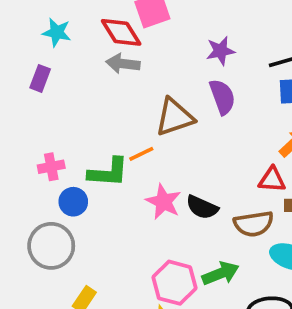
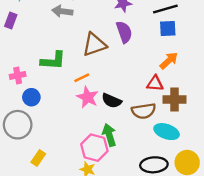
orange line: (141, 154) -> (82, 78), moved
green L-shape: (108, 172) -> (53, 61), moved
green arrow: (220, 273) -> (109, 135), moved, turned -85

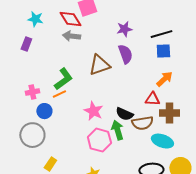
green L-shape: (53, 61) -> (63, 79), turned -40
orange line: (82, 78) -> (59, 94), moved
black semicircle: (112, 101) -> (124, 114), moved
green arrow: (109, 135) -> (117, 130), moved
pink hexagon: (94, 148) -> (99, 140), moved

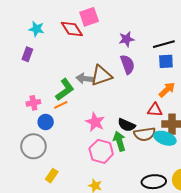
gray arrow: (71, 36) -> (85, 79), moved
cyan ellipse: (162, 141) -> (165, 138), moved

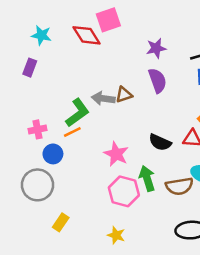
brown triangle: (101, 75) -> (124, 95), size x0.6
black semicircle: (126, 125) -> (160, 142), moved
brown semicircle: (145, 134) -> (179, 186), moved

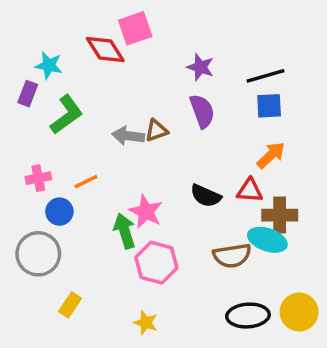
cyan star: (41, 35) -> (49, 65), moved
purple star: (156, 48) -> (200, 67), turned 30
green L-shape: (77, 113) -> (66, 115), moved
green arrow: (147, 178) -> (125, 231), moved

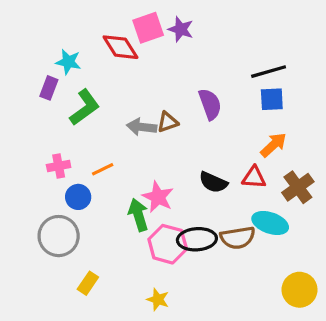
purple star: (200, 67) -> (181, 29), moved
brown cross: (280, 215) -> (298, 187), moved, turned -36
black ellipse: (248, 316) -> (197, 239), moved

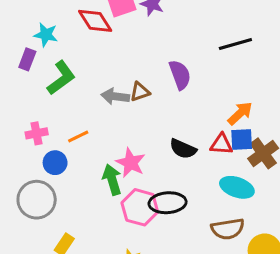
blue square: (272, 99) -> (242, 140), moved
brown semicircle: (238, 238) -> (228, 229), moved

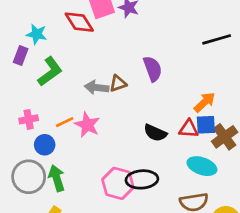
black line: (235, 44) -> (217, 39), moved
pink star: (131, 163) -> (87, 125), moved
green arrow: (112, 180) -> (57, 178), moved

